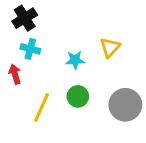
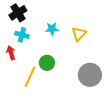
cyan star: (75, 60) -> (52, 29), moved
green circle: (78, 96) -> (47, 63), moved

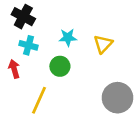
black cross: (18, 13) -> (23, 17), turned -30
green circle: (47, 63) -> (60, 66), moved

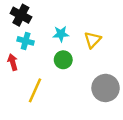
green circle: (60, 66) -> (63, 60), moved

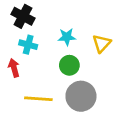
gray circle: (106, 88) -> (81, 96), moved
yellow line: (35, 90) -> (38, 99), turned 70

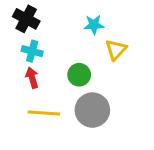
cyan star: (67, 37) -> (94, 25), moved
red arrow: (14, 68) -> (32, 78), moved

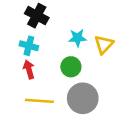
black cross: (26, 19) -> (37, 16), moved
cyan star: (94, 25) -> (77, 38), moved

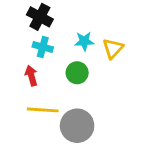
cyan cross: (29, 46) -> (43, 47), moved
gray circle: (83, 98) -> (77, 126), moved

